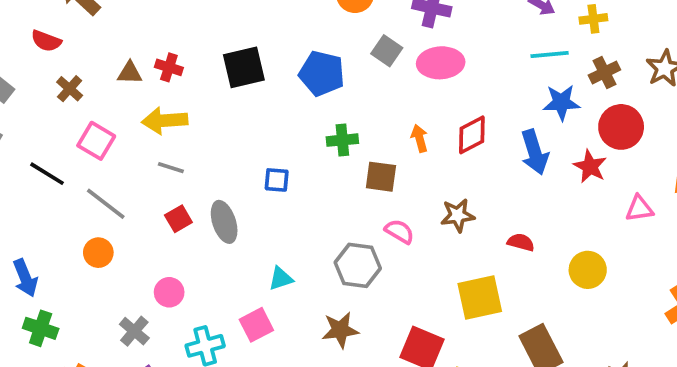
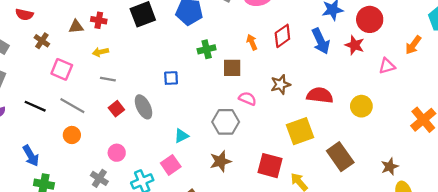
yellow arrow: (165, 121) -> (100, 52), size x0.6
black line: (47, 174) -> (35, 106), moved
red semicircle: (521, 242) -> (320, 95), size x1.6

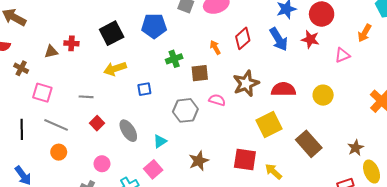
yellow arrow: (100, 52) -> (115, 69), moved, size x1.5
brown star: (280, 84) -> (246, 83), size x1.4
black line: (35, 106) -> (22, 129), turned 72
gray ellipse: (143, 107) -> (128, 131), moved
gray hexagon: (226, 122) -> (185, 110), moved

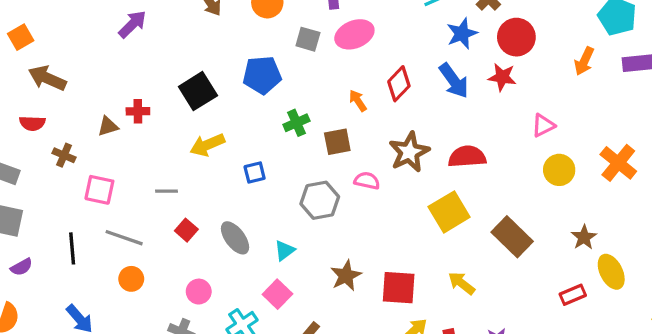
pink triangle: (342, 55) -> (543, 125), moved
yellow circle: (323, 95) -> (559, 170), moved
red square: (245, 159) -> (399, 288), moved

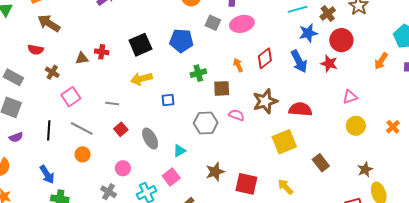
orange cross: (618, 163) -> (393, 127), size x0.6
pink square: (99, 190) -> (71, 97), turned 36
brown rectangle: (512, 237) -> (321, 163), size x0.7

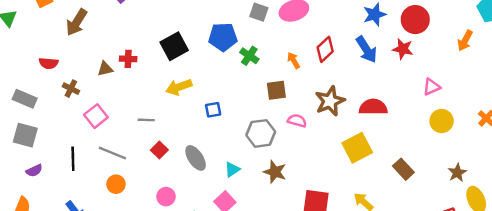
brown arrow: (49, 23) -> (77, 22), moved, turned -85
green cross: (198, 73) -> (249, 56), moved, turned -35
brown star: (215, 172) -> (275, 172), moved, turned -30

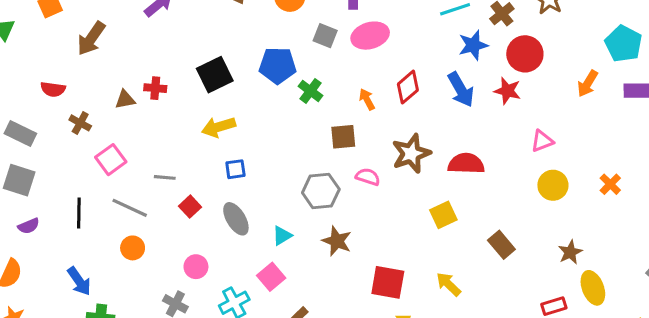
blue square: (213, 110) -> (235, 169), moved
gray line: (146, 120) -> (165, 177), moved
yellow square: (357, 148) -> (443, 215), size x0.7

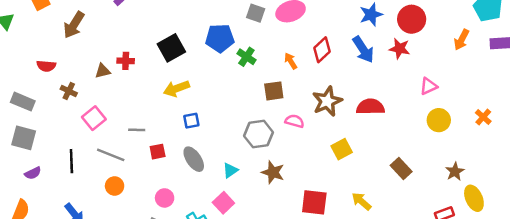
red square: (190, 207) -> (158, 152), turned 35
yellow square: (443, 215) -> (342, 149), moved

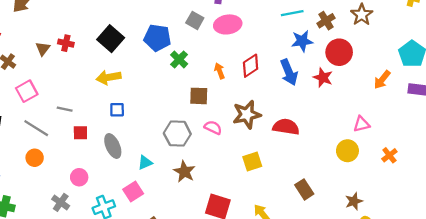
black square: (171, 48) -> (111, 39), turned -30
brown triangle: (103, 71) -> (43, 49), turned -49
pink triangle: (428, 86) -> (361, 124), moved

